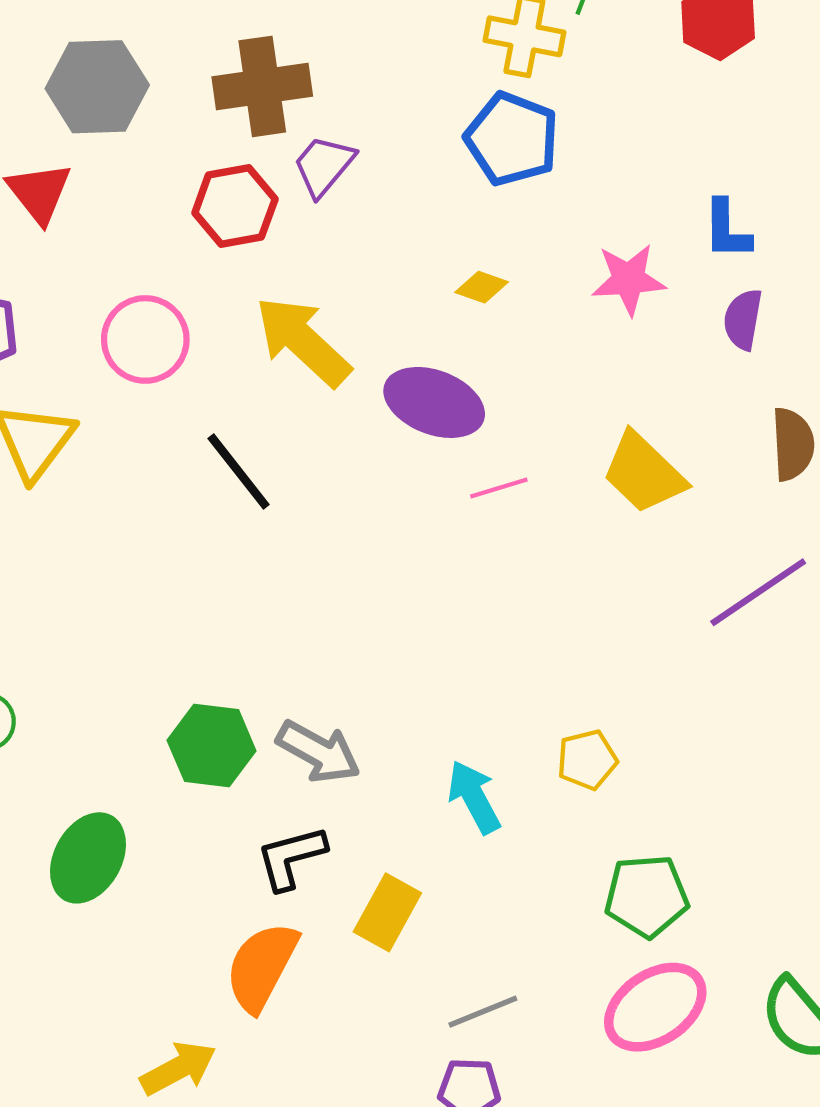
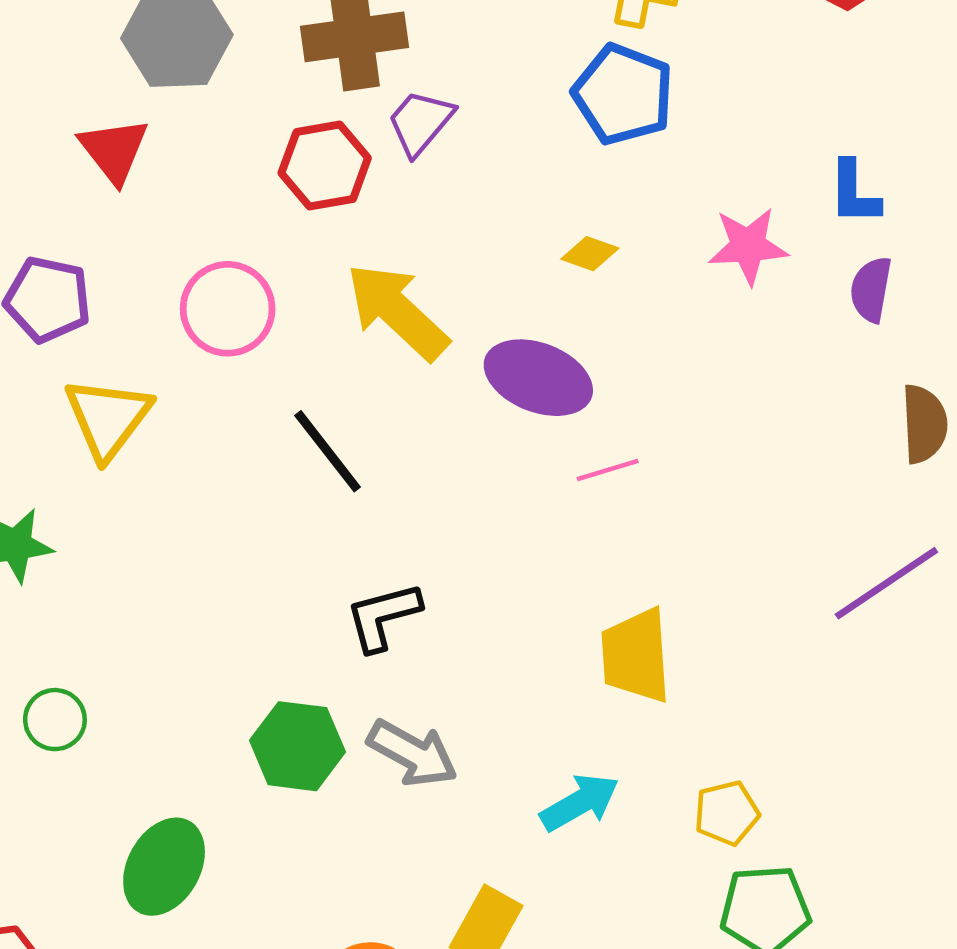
yellow trapezoid: (644, 473) -> (636, 656), moved, turned 42
yellow pentagon: (587, 760) -> (727, 813), moved
cyan arrow: (474, 797) -> (580, 802), turned 88
black L-shape: (291, 858) -> (383, 617), moved

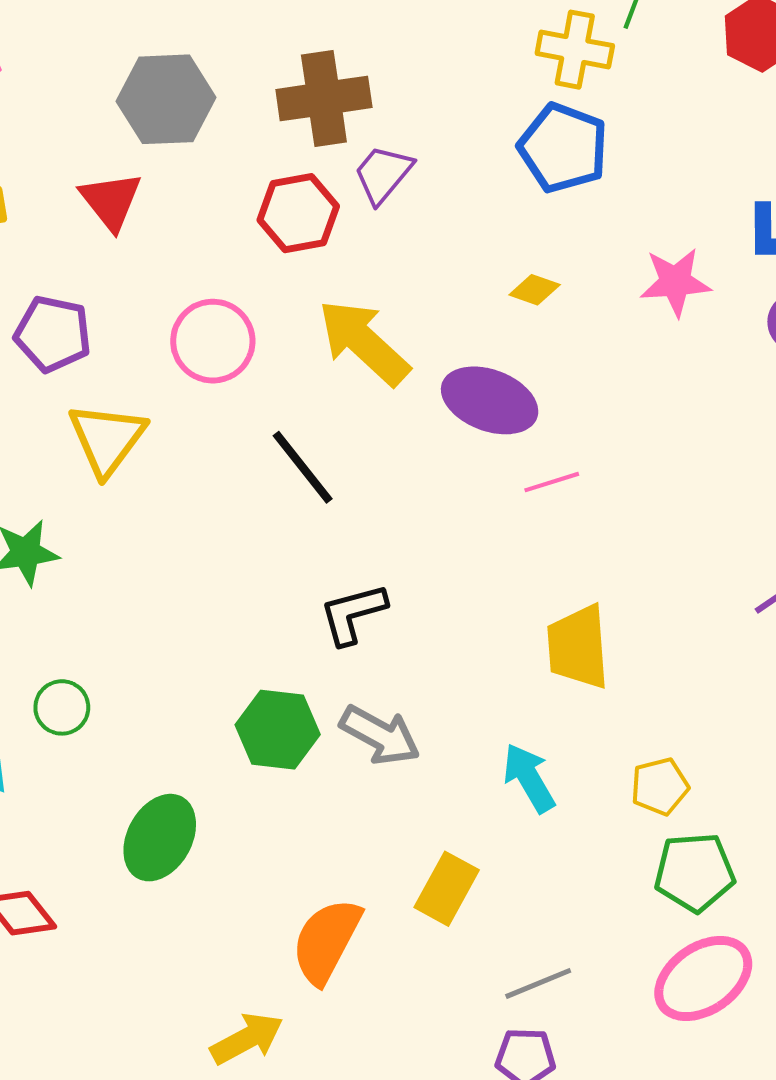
cyan arrow: (580, 802) -> (529, 778), turned -90

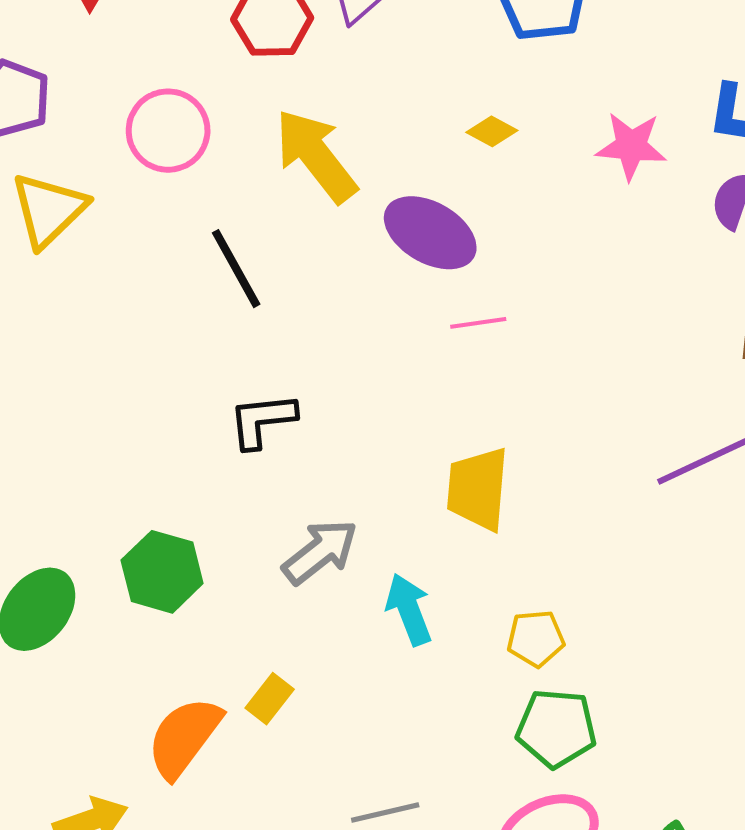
green hexagon: (278, 730) -> (162, 572), moved
gray arrow: (380, 735) -> (320, 552), moved, turned -76
yellow rectangle: (447, 889) -> (270, 699), moved, size x0.7

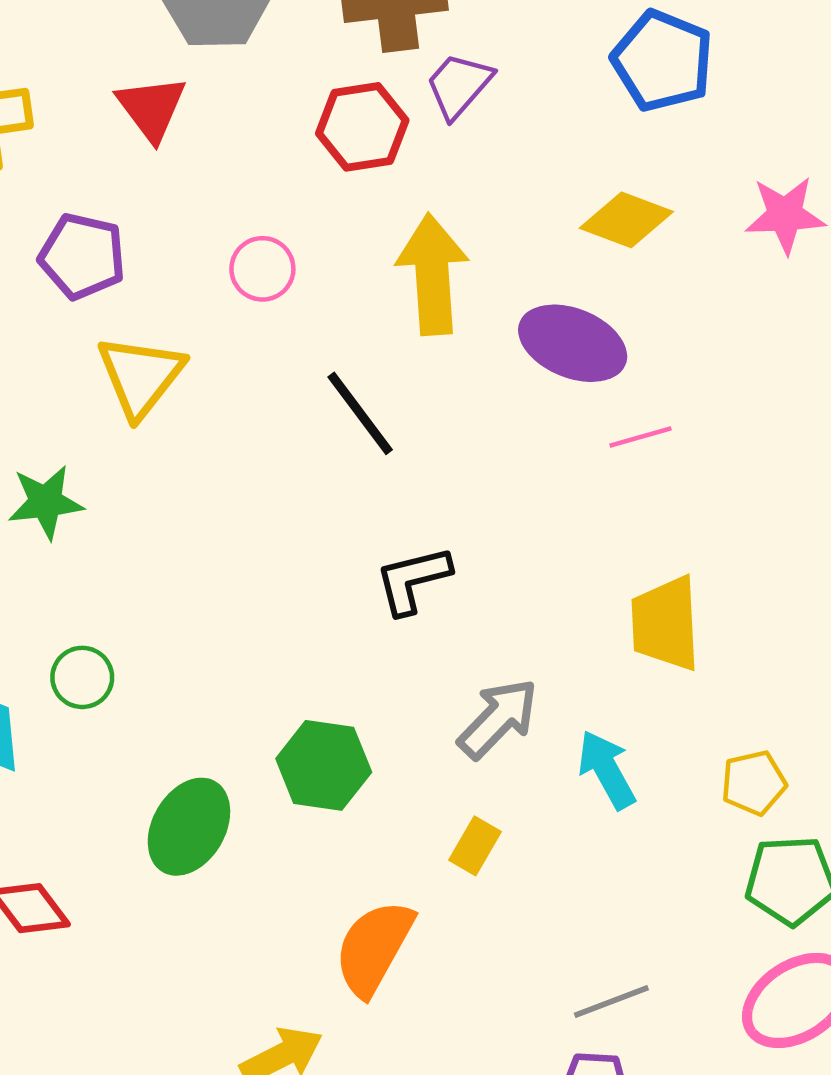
pink circle: (168, 131) -> (262, 269), size x0.7
yellow diamond: (492, 131) -> (626, 220), size x1.6
yellow arrow: (316, 156) -> (432, 274), turned 42
yellow rectangle: (270, 699) -> (475, 846), moved

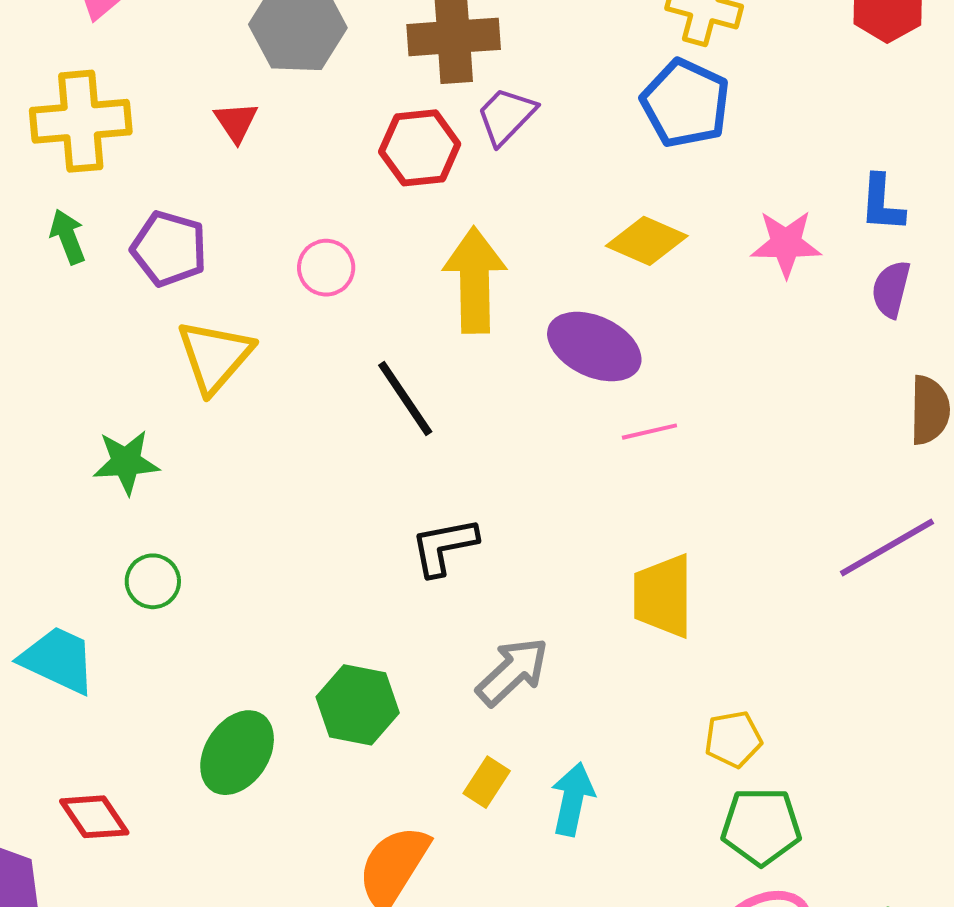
red triangle: (151, 108) -> (236, 122), size x0.7
green circle: (82, 677) -> (153, 581), moved
cyan arrow: (607, 770) -> (573, 799), moved, turned 38

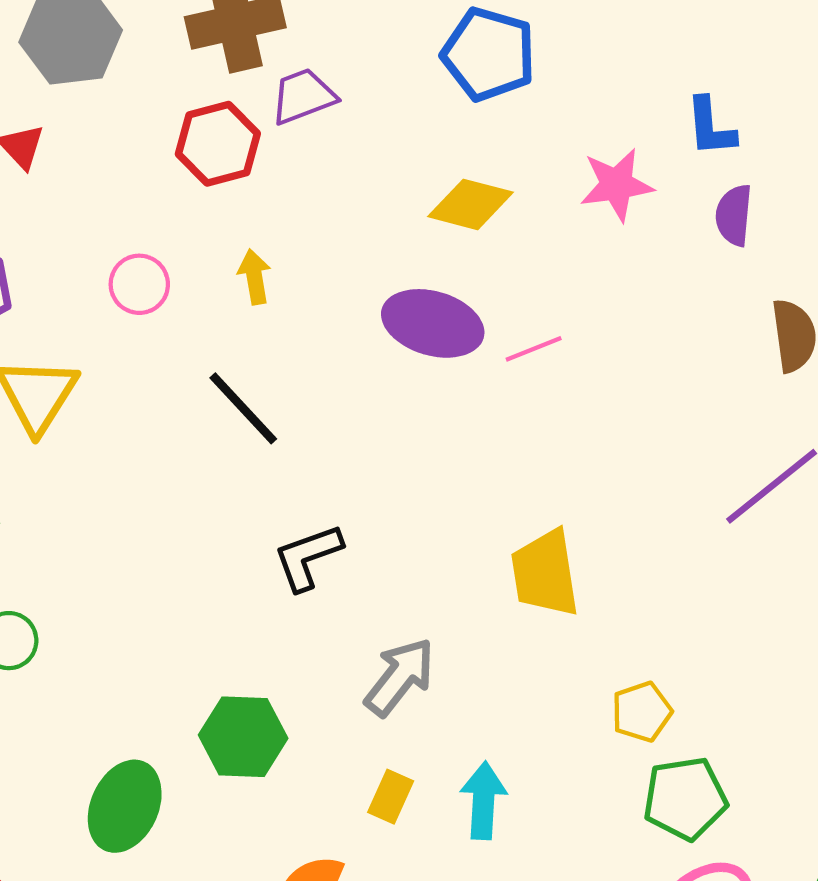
purple trapezoid: (506, 116) -> (303, 96), turned 34
yellow arrow: (475, 280) -> (255, 277), moved, size x0.5
pink line: (649, 432) -> (534, 349), moved

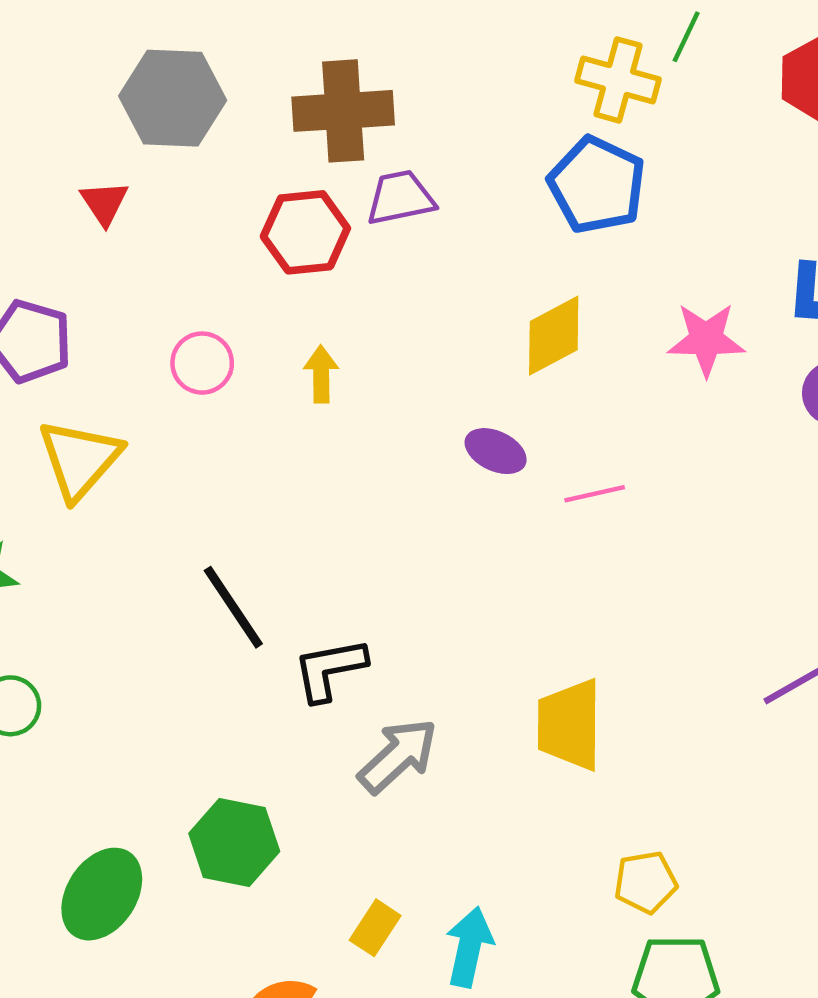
yellow diamond: (471, 204) -> (554, 336), turned -52
purple ellipse: (433, 323) -> (496, 451), size x0.6
black line: (243, 408) -> (233, 607), moved
gray arrow: (400, 677) -> (398, 756), moved

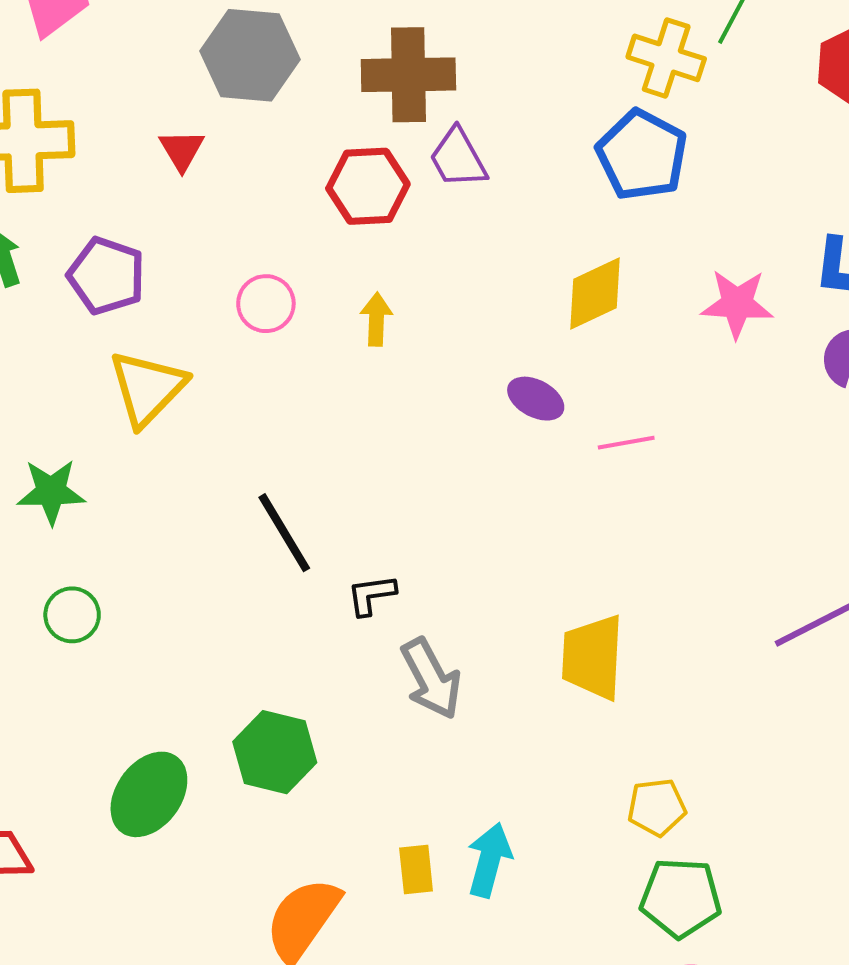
purple trapezoid: (400, 198) -> (458, 158), turned -110
black L-shape: (330, 669) -> (371, 595), size x0.7
gray arrow: (398, 756) -> (431, 679), turned 102
yellow rectangle: (375, 928) -> (416, 869), moved, turned -42

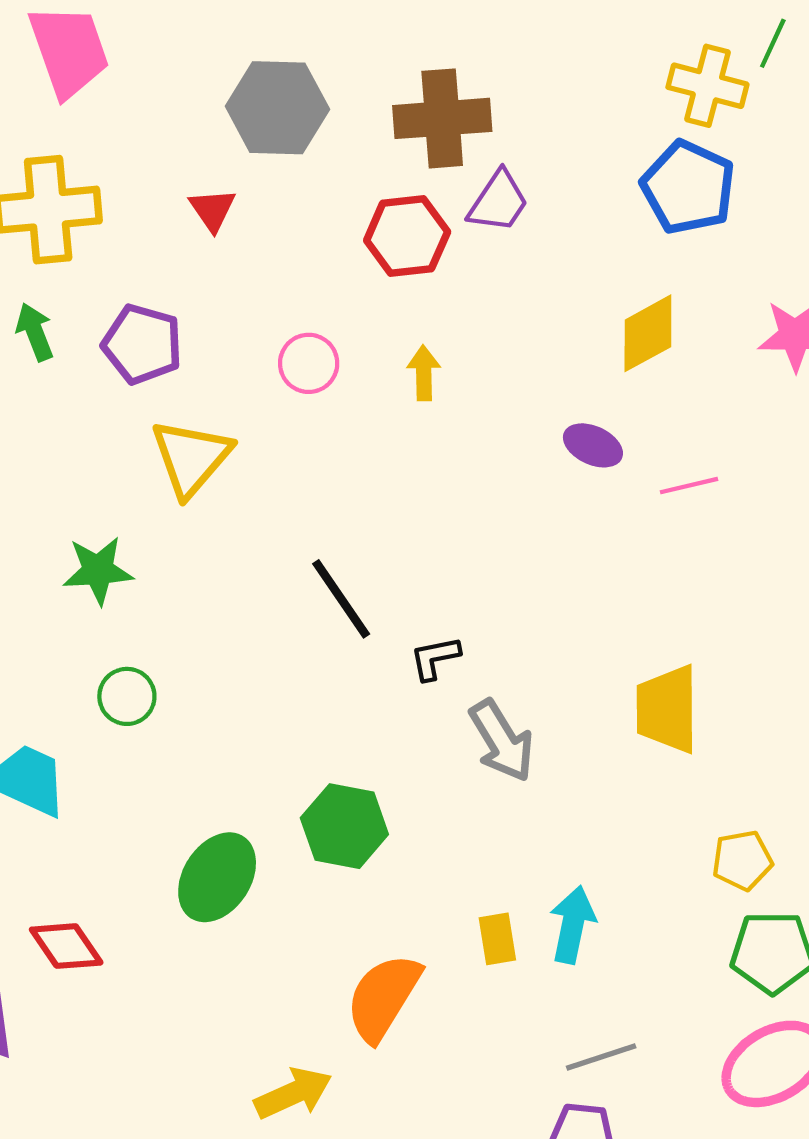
purple trapezoid: (458, 158) -> (498, 202), turned -114

